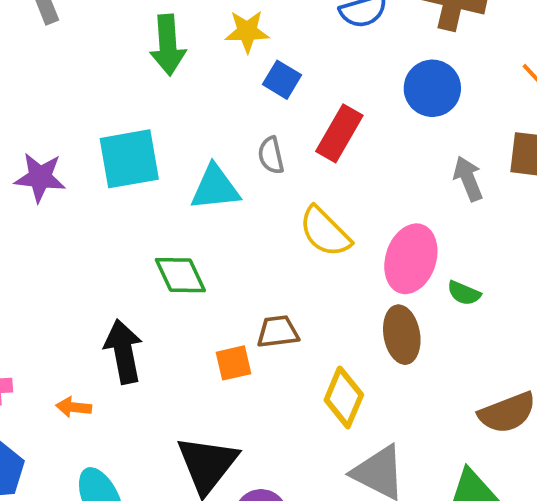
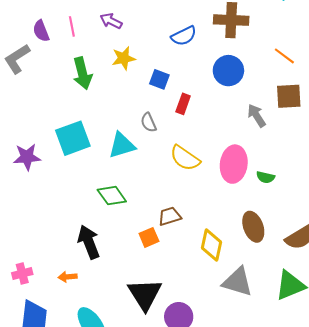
blue square: (282, 80) -> (159, 79), moved
red rectangle: (339, 133) -> (183, 104), size x0.7
brown ellipse: (402, 335) -> (253, 227), moved

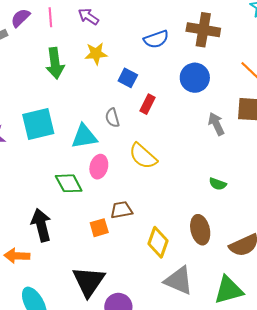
purple semicircle: (41, 31) -> (20, 18), turned 60
pink ellipse: (234, 164) -> (99, 167), moved, size x0.7
orange arrow: (68, 277) -> (17, 256), size x1.4

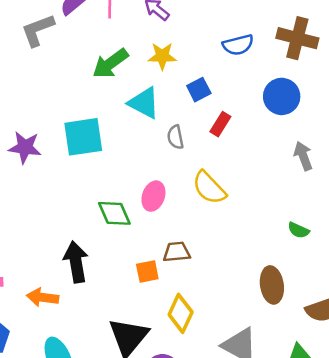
green arrow: (55, 63) -> (110, 63), turned 56
blue square: (128, 78) -> (199, 90), turned 30
cyan triangle: (84, 137) -> (144, 103), moved, turned 32
yellow diamond: (158, 242) -> (181, 313), moved

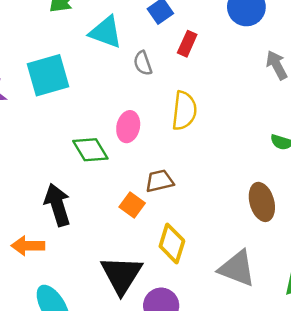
yellow semicircle: (209, 188) -> (184, 111), turned -123
orange square: (147, 271) -> (132, 205), turned -35

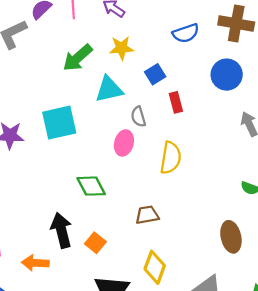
cyan triangle: (106, 32) -> (109, 89), turned -36
red rectangle: (187, 44) -> (176, 102), turned -42
pink ellipse: (128, 127) -> (124, 143), moved
orange square: (132, 205) -> (95, 243), moved

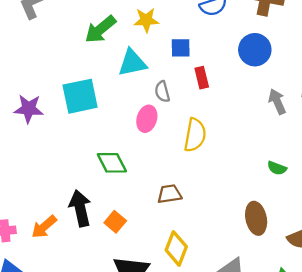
blue square: (155, 74) -> (181, 48), turned 30
orange arrow: (35, 263) -> (44, 227), moved, turned -45

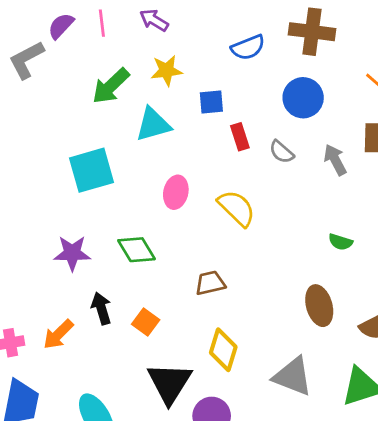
gray semicircle: (162, 92) -> (281, 152), moved, turned -30
purple star: (29, 109) -> (72, 253), moved
yellow semicircle: (195, 135) -> (237, 208), turned -52
black arrow: (80, 208) -> (101, 308), size x0.7

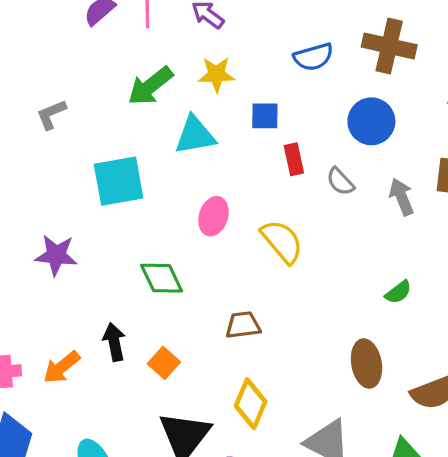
gray L-shape: (26, 60) -> (51, 114), moved, size x0.7
green semicircle: (341, 242) -> (398, 292), turned -60
purple star: (72, 253) -> (56, 255), moved

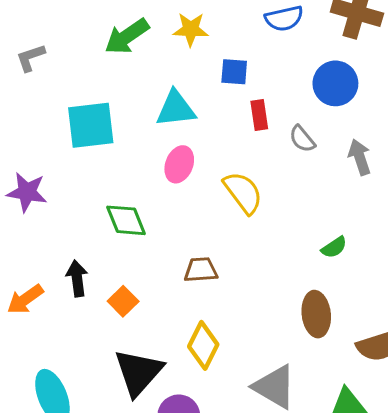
cyan triangle: (195, 135) -> (176, 109), moved
green semicircle: (398, 292) -> (334, 247), moved

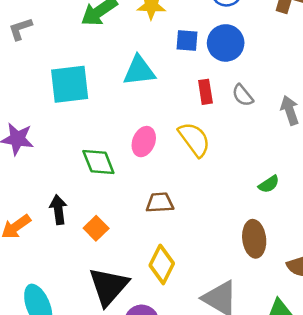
blue circle: (335, 83) -> (226, 43), moved
red rectangle: (259, 115) -> (205, 92), moved
pink ellipse: (179, 164) -> (144, 142), moved

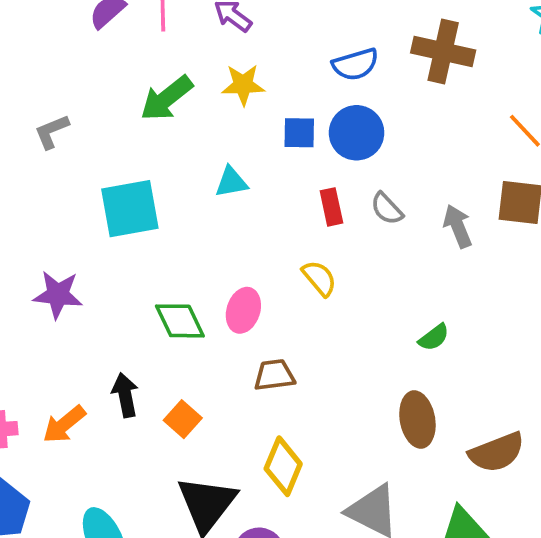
cyan triangle: (139, 71) -> (231, 182), size x0.7
yellow semicircle: (194, 139) -> (319, 278), size x0.7
pink ellipse: (144, 142) -> (243, 310), moved

